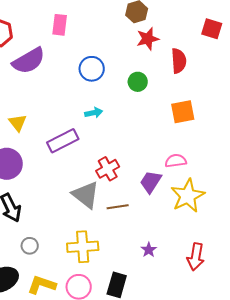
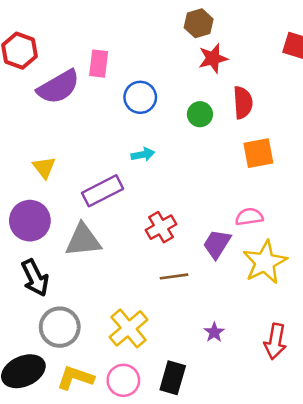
pink rectangle: (60, 25) -> (99, 64), moved
red semicircle: (179, 61) -> (243, 103), moved
gray triangle: (86, 195) -> (83, 240), moved, turned -44
gray circle: (30, 246) -> (60, 327), size x1.8
yellow cross: (83, 247) -> (129, 328), turned -36

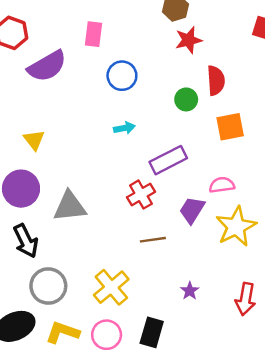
pink rectangle: (99, 64) -> (93, 34), moved
green circle: (200, 114) -> (186, 99), moved
purple rectangle: (103, 191) -> (168, 160), moved

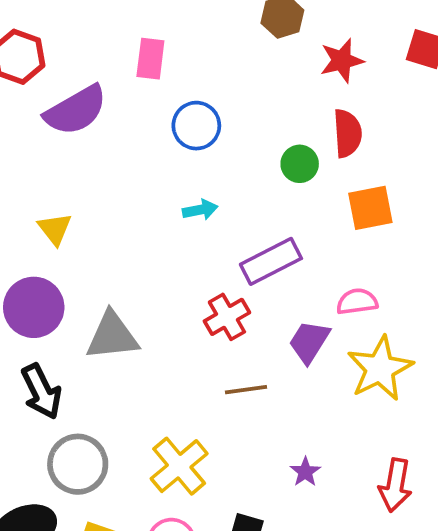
red star: (189, 40) -> (342, 61), moved

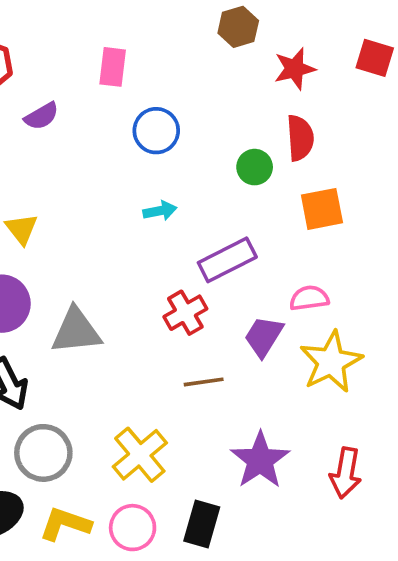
purple semicircle: (76, 110) -> (42, 116), size x0.6
purple star: (305, 472) -> (260, 460), size x2.0

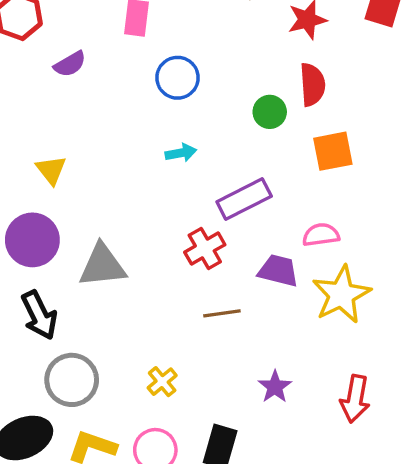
purple trapezoid: (264, 336) -> (278, 271), turned 72
yellow cross: (140, 455) -> (162, 382), size x0.6
purple star: (260, 460) -> (275, 387), size x0.6

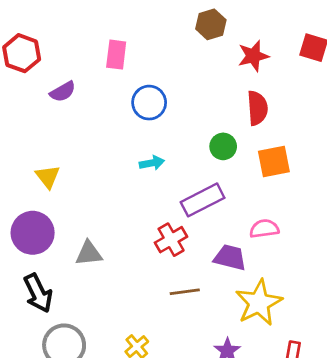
green circle: (270, 112) -> (223, 146), moved
gray triangle: (102, 266) -> (89, 253), size x0.7
yellow star: (341, 295) -> (259, 303), moved

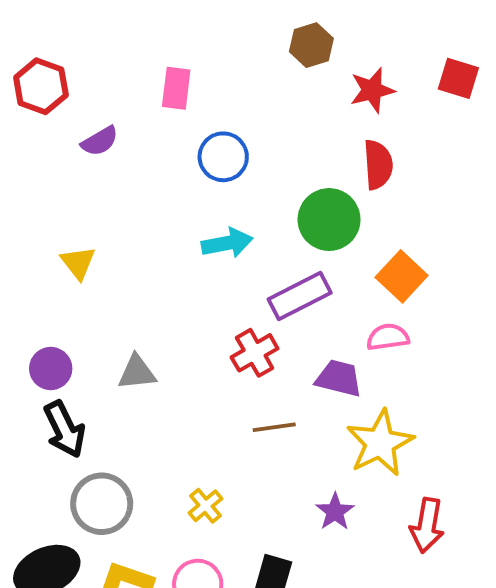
green circle: (223, 146) -> (329, 220), size x1.6
orange square: (274, 162) -> (402, 276), moved, turned -36
cyan arrow: (152, 163) -> (227, 243), size x1.4
purple circle: (33, 233) -> (51, 369), moved, size x0.7

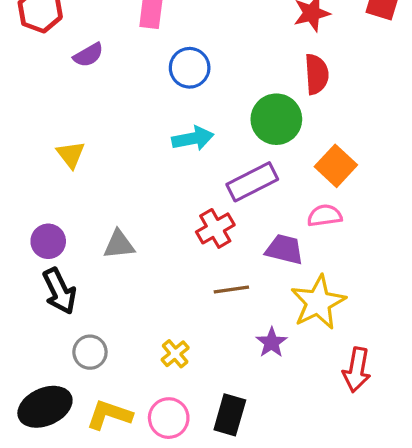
gray circle: (102, 504) -> (90, 352), size x0.7
purple star: (335, 512) -> (272, 343), moved

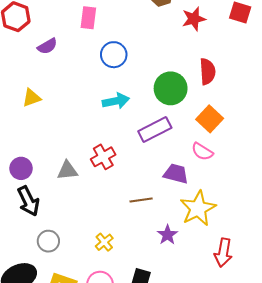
red semicircle: (317, 74) -> (207, 72), moved
yellow triangle: (71, 155) -> (32, 98), moved, turned 48
pink semicircle: (325, 216) -> (202, 152), turned -140
red cross: (215, 228) -> (103, 157), moved

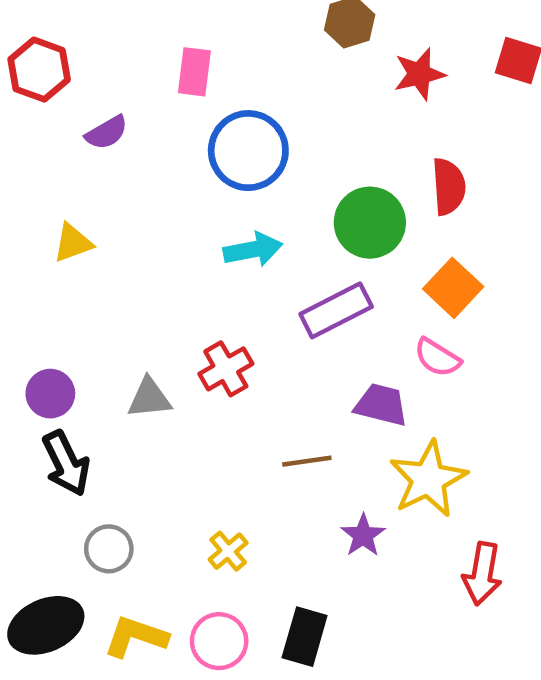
blue circle: (114, 55) -> (248, 151), size x1.4

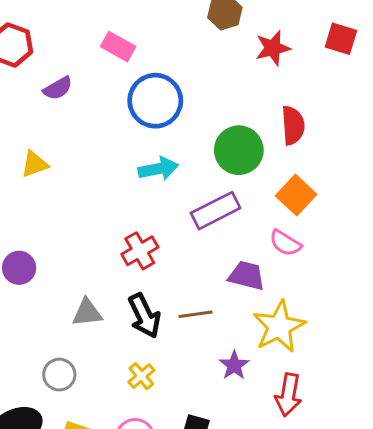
pink rectangle: (194, 72) -> (118, 47), turned -68
gray triangle: (149, 398) -> (87, 313), moved
black arrow: (66, 463) -> (144, 316), moved
red arrow: (482, 574) -> (288, 395), moved

